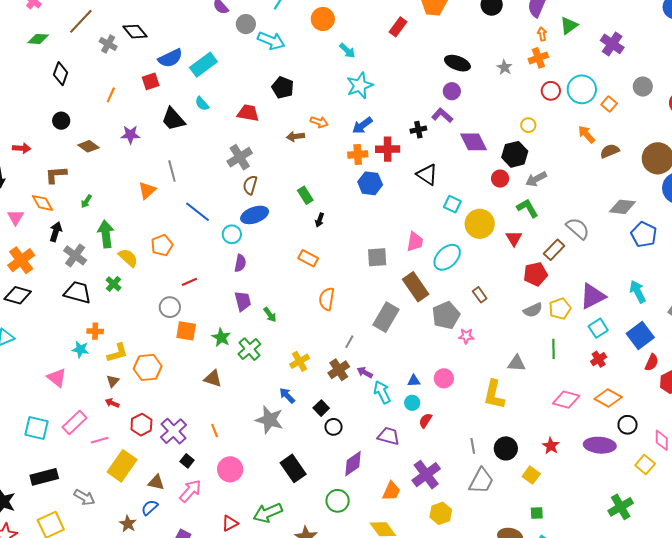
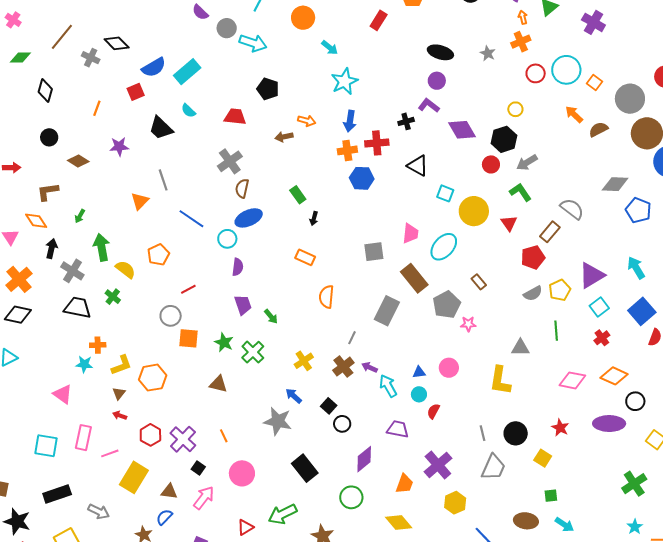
gray circle: (643, 87) -> (630, 99), moved, size x1.5
blue arrow: (362, 125) -> (350, 121), turned -40
pink rectangle: (74, 422) -> (83, 438), turned -30

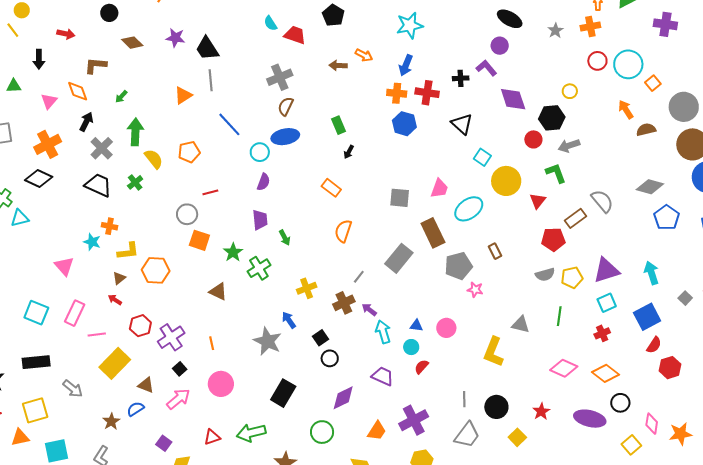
purple cross: (593, 22) -> (665, 24), turned -35
cyan semicircle: (188, 111) -> (270, 23), moved
black trapezoid: (161, 128) -> (207, 48), moved
black rectangle: (305, 468) -> (283, 393), turned 56

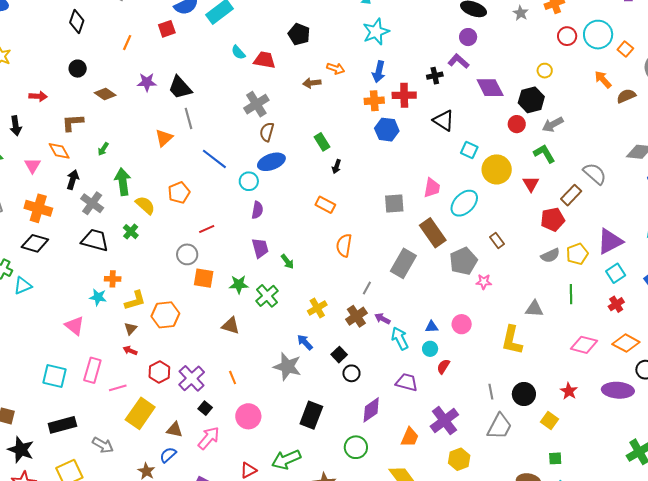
orange cross: (48, 144) -> (38, 208), turned -36
green star: (233, 252) -> (239, 284), turned -30

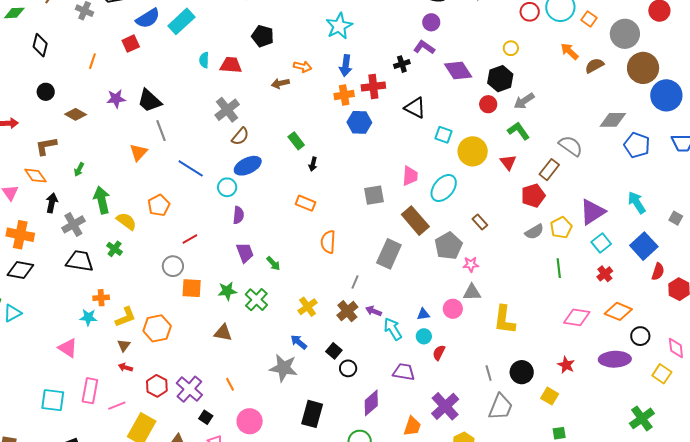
cyan semicircle: (238, 52) -> (204, 60), turned 49
brown semicircle: (267, 132) -> (240, 136), turned -150
gray cross: (92, 203) -> (73, 224), turned 30
gray triangle: (534, 309) -> (472, 292), moved

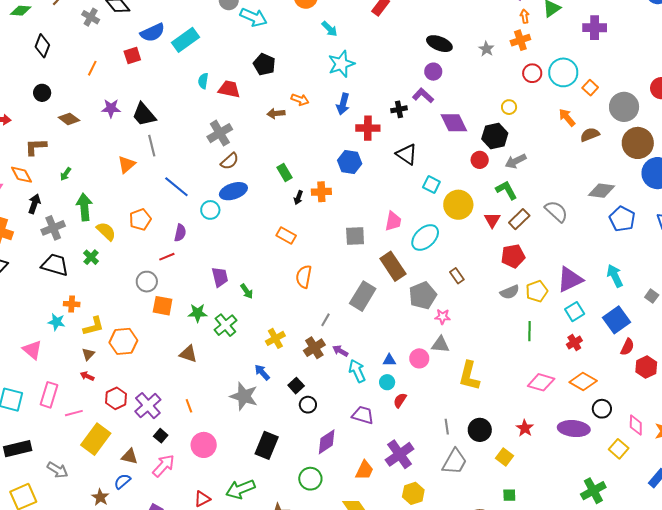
orange cross: (344, 95) -> (321, 192), moved
brown rectangle: (549, 170) -> (519, 219), moved
purple semicircle: (238, 215) -> (180, 233), moved

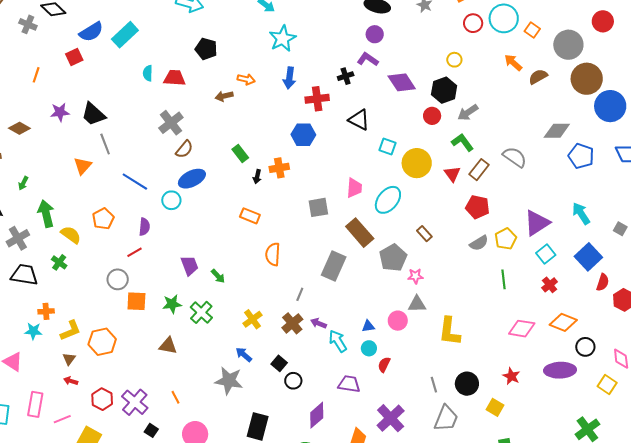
red pentagon: (513, 256) -> (478, 207), turned 30

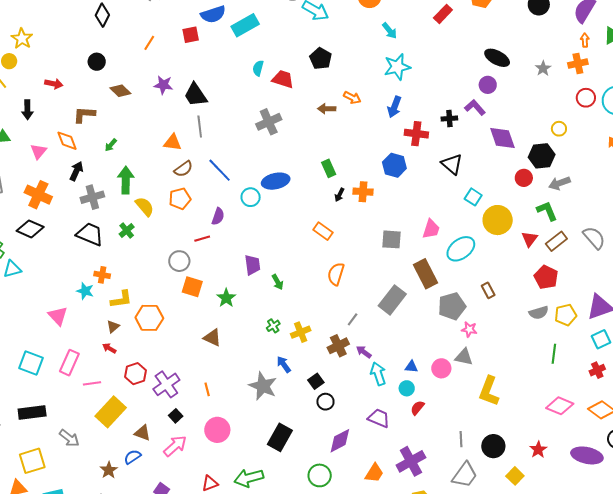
brown semicircle: (184, 149) -> (183, 169), moved
orange triangle: (83, 166) -> (173, 142), turned 42
green star: (172, 304) -> (226, 298), turned 30
green cross: (201, 312) -> (273, 326), moved, size x0.6

